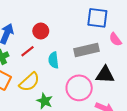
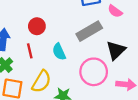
red line: (27, 51) -> (30, 51), turned -48
black triangle: (105, 75) -> (116, 50), turned -30

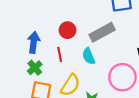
gray rectangle: (89, 31) -> (102, 32), moved

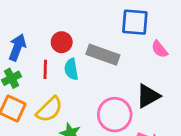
gray rectangle: (102, 32) -> (103, 55), turned 35
cyan semicircle: (89, 56) -> (71, 69), moved

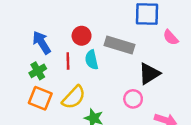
blue arrow: (17, 47) -> (42, 43), turned -50
black triangle: (148, 96) -> (149, 74), moved
pink circle: (115, 115) -> (133, 99), size x0.6

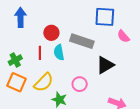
blue arrow: (42, 43) -> (21, 17), moved, turned 30
pink circle: (133, 99) -> (80, 84), moved

